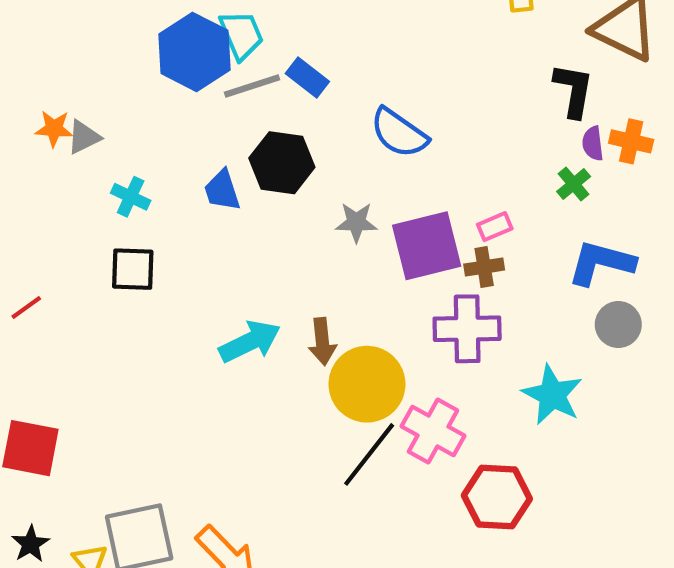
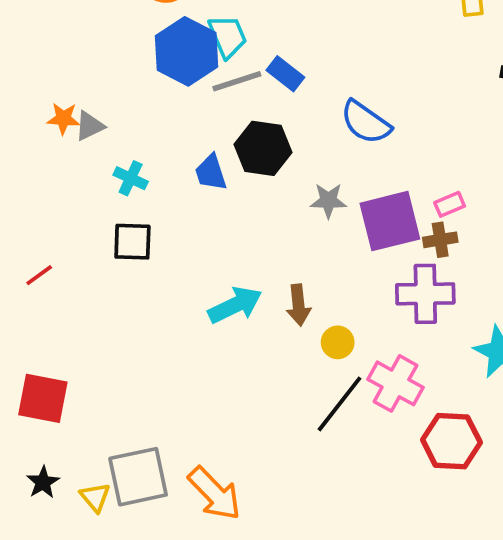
yellow circle: (367, 384) -> (338, 342), size x0.5

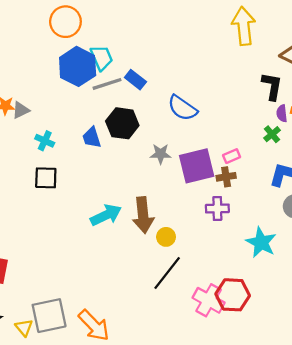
purple cross: (425, 294) -> (217, 209), size x0.7
brown arrow: (298, 305) -> (143, 215), size x1.5
pink cross: (395, 383) -> (209, 300), moved

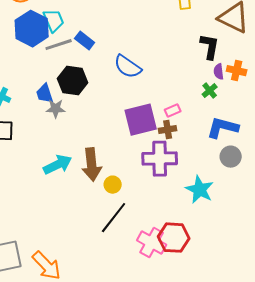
gray star: (161, 154) -> (56, 109), moved
purple cross: (217, 209) -> (160, 159), size x1.6

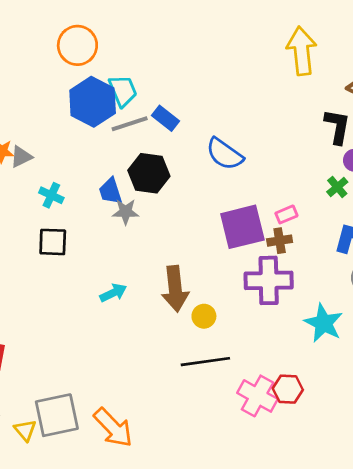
cyan arrow: (58, 165) -> (113, 293), moved, size x0.7
black line: (114, 218) -> (205, 362), turned 44
red hexagon: (174, 238) -> (288, 389), size x0.7

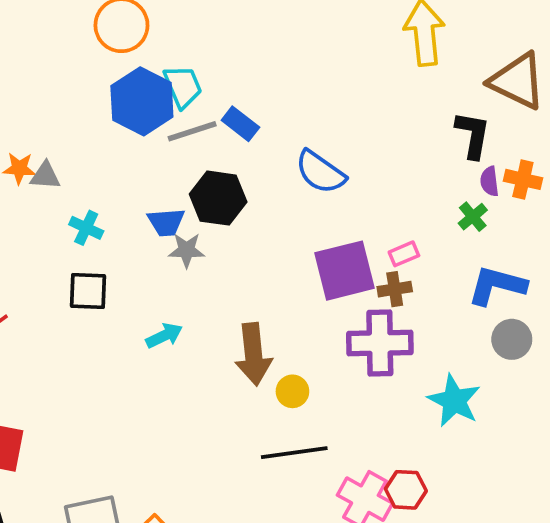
gray triangle: (21, 157) -> (45, 176), turned 30
blue trapezoid: (110, 191) -> (166, 222), turned -76
cyan arrow: (113, 293) -> (164, 336), moved

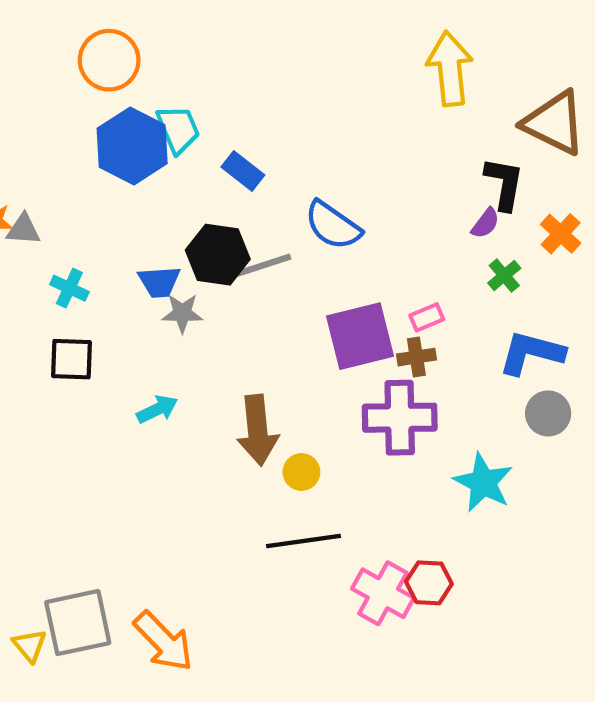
gray line: (192, 131) -> (264, 265), moved
orange cross: (523, 179) -> (561, 234), turned 30
purple semicircle: (489, 181) -> (485, 223), moved, turned -136

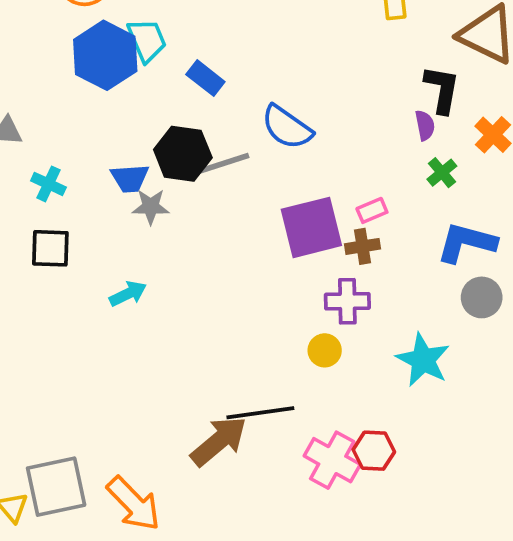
purple semicircle: (485, 223) -> (425, 125), turned -48
purple cross: (400, 418) -> (347, 301), size x0.7
brown arrow: (258, 430) -> (219, 441), moved, turned -124
yellow circle: (301, 472) -> (325, 350), moved

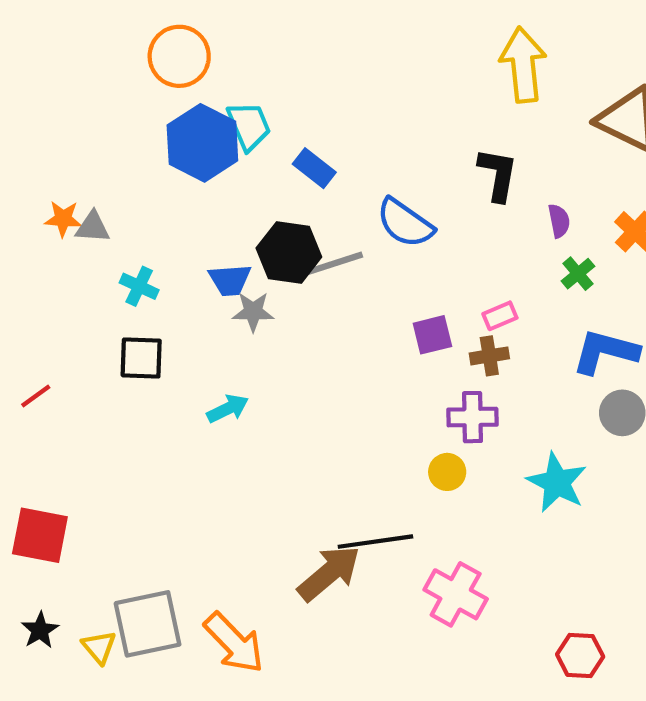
black L-shape: (442, 89) -> (498, 174), moved
purple square: (311, 227) -> (432, 335), size x0.6
red hexagon: (374, 451) -> (580, 656), moved

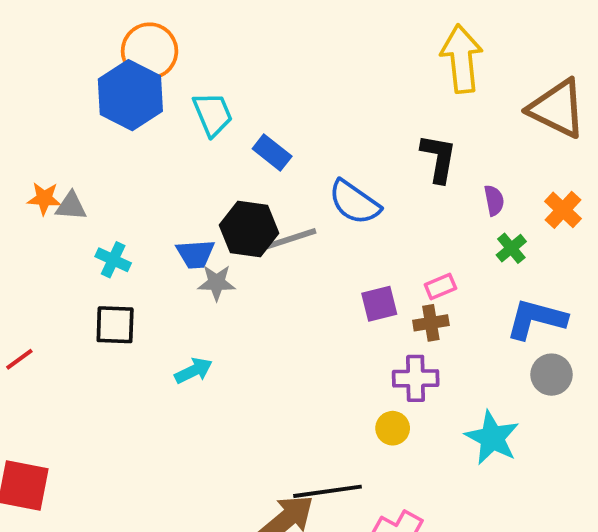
blue hexagon: (202, 143) -> (130, 95), moved

